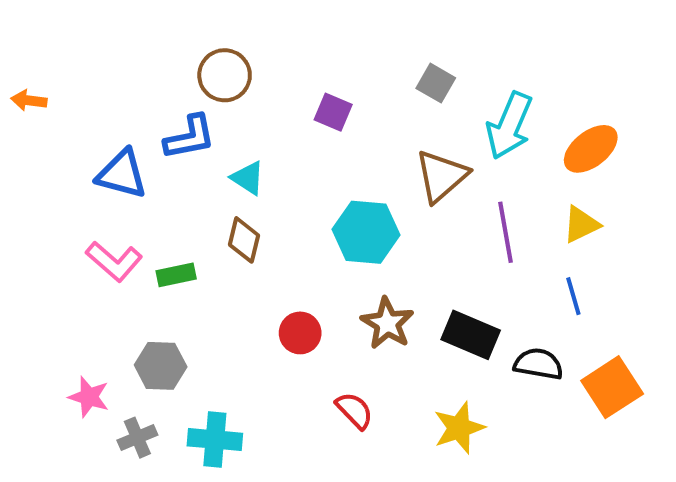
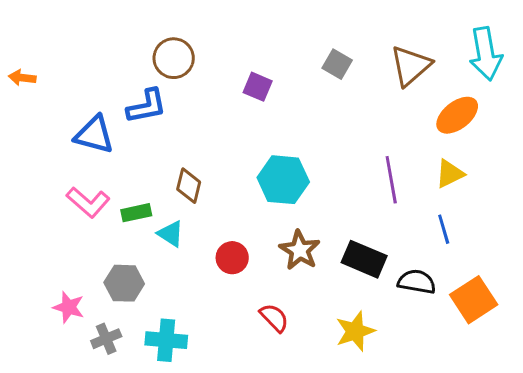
cyan arrow: (509, 126) -> (486, 54), moved, turned -33
brown triangle: (442, 176) -> (411, 66), moved
cyan triangle: (248, 178) -> (171, 234), moved

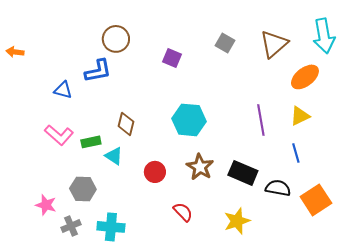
blue triangle: (94, 135) -> (63, 90), size x0.7

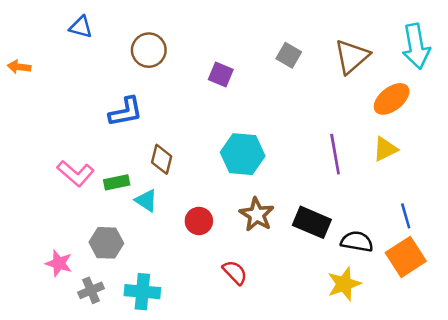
blue L-shape: (98, 71) -> (126, 112), moved
blue triangle: (63, 90) -> (81, 27), moved
blue line: (296, 153) -> (406, 216), moved
yellow star: (237, 221) -> (344, 284), moved

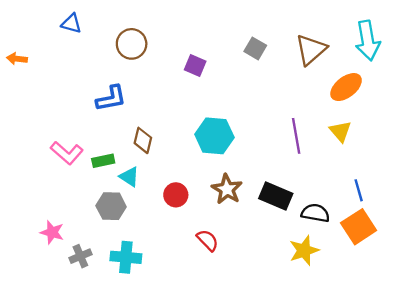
yellow triangle: (385, 149) -> (340, 131), turned -45
gray hexagon: (106, 243) -> (111, 206), moved

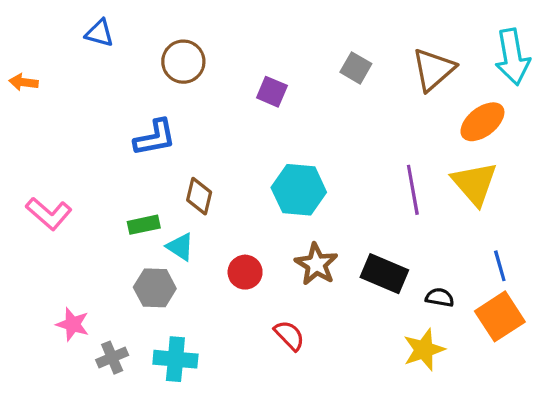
yellow triangle: (340, 131) -> (475, 183), size x1.5
pink L-shape: (67, 153) -> (49, 214), moved
black semicircle: (315, 213) -> (440, 297), size x0.7

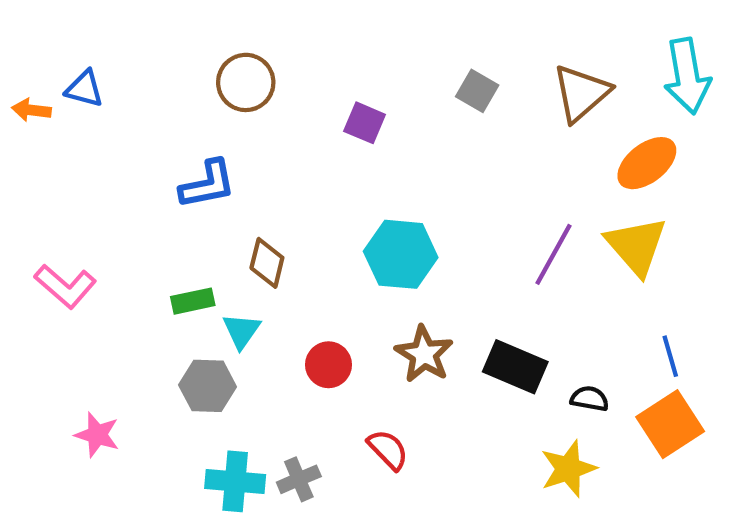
blue triangle: (99, 33) -> (84, 89), moved
purple line: (413, 190) -> (553, 254), turned 39
cyan triangle: (180, 247) -> (241, 331), turned 32
gray cross: (112, 358) -> (299, 479), moved

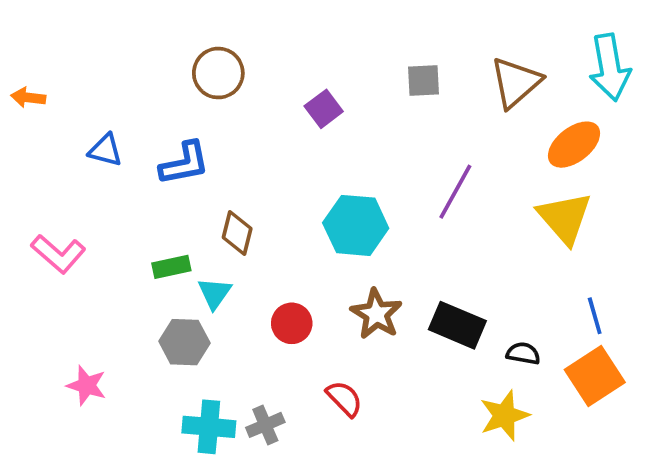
blue triangle: (84, 89) -> (105, 150), moved
gray square: (477, 91) -> (423, 81), turned -33
purple square: (365, 123) -> (324, 109), turned 30
purple line: (553, 254) -> (455, 192), moved

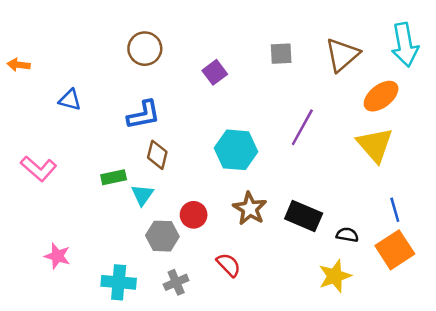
blue L-shape: (184, 163) -> (144, 115), moved
gray hexagon: (184, 342) -> (162, 236), moved
cyan cross: (209, 427) -> (119, 282), moved

